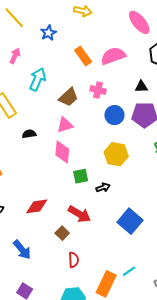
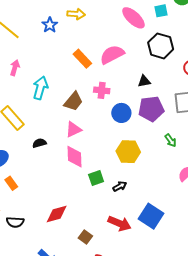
blue star: (48, 33) -> (50, 25), moved
red arrow: (79, 214) -> (119, 223), moved

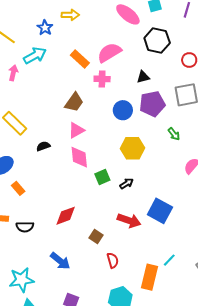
cyan arrow: (40, 88) -> (35, 55), moved, turned 50
pink cross: (102, 90) -> (102, 79), moved

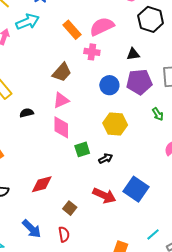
red semicircle: (113, 260) -> (64, 234), moved
cyan line: (169, 260) -> (153, 234), moved

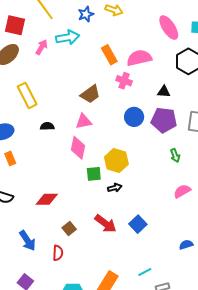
yellow hexagon: (115, 124) -> (116, 161), moved
blue square: (136, 189) -> (138, 224), size x0.7

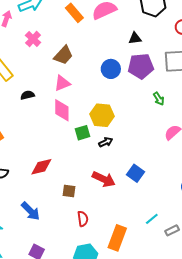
pink cross: (124, 81) -> (33, 39), moved, turned 35
brown square: (69, 228) -> (69, 191), turned -32
red semicircle: (58, 253) -> (83, 219), moved

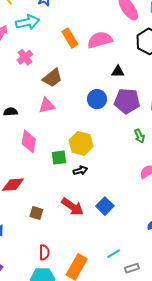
black triangle: (135, 38) -> (118, 72), moved
pink diamond: (62, 110) -> (29, 141), moved
red semicircle: (83, 219) -> (44, 252), moved

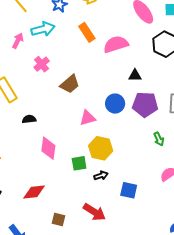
orange rectangle: (70, 38) -> (87, 32), moved
pink triangle: (47, 105) -> (88, 118), moved
blue square: (105, 206) -> (129, 190), moved, turned -30

